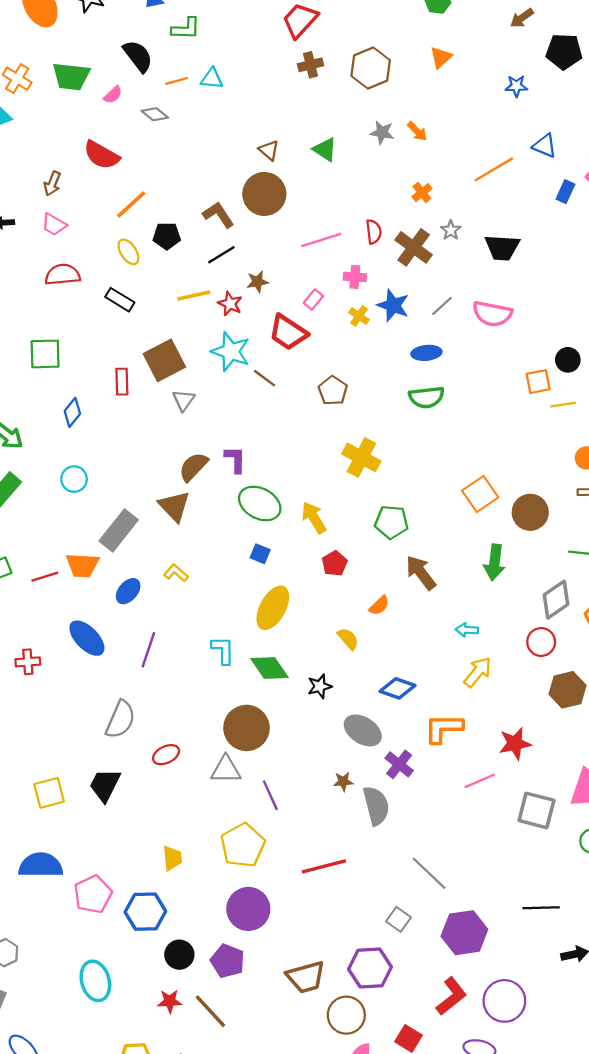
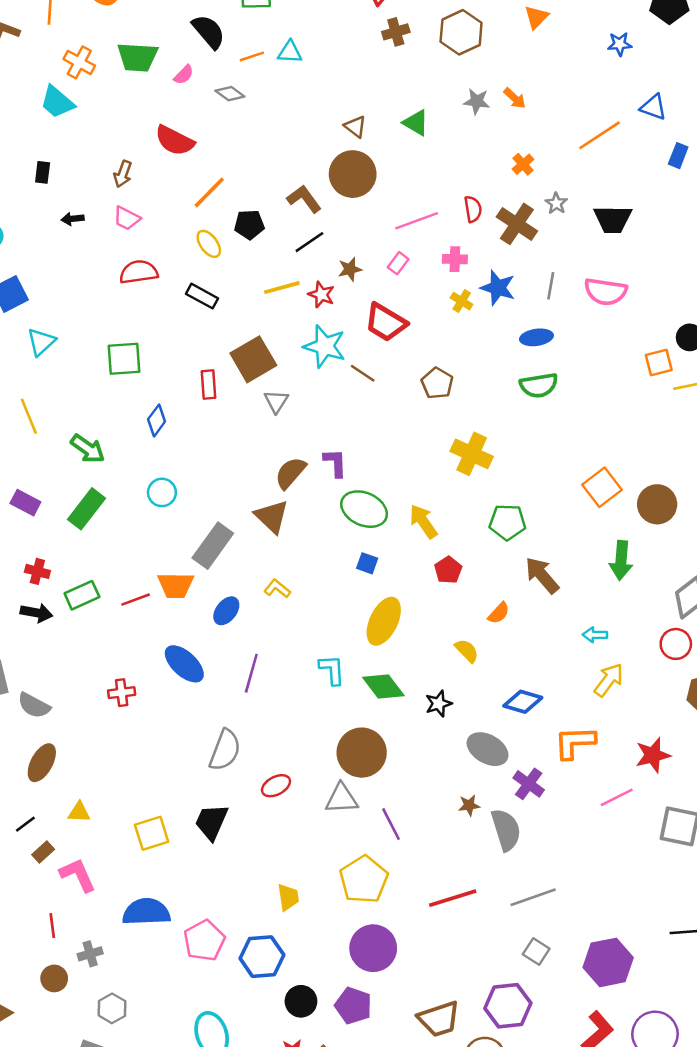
pink rectangle: (313, 300) -> (398, 263), moved
gray line: (442, 306) -> (551, 286), turned -35
gray line: (429, 873) -> (533, 897), moved, turned -60

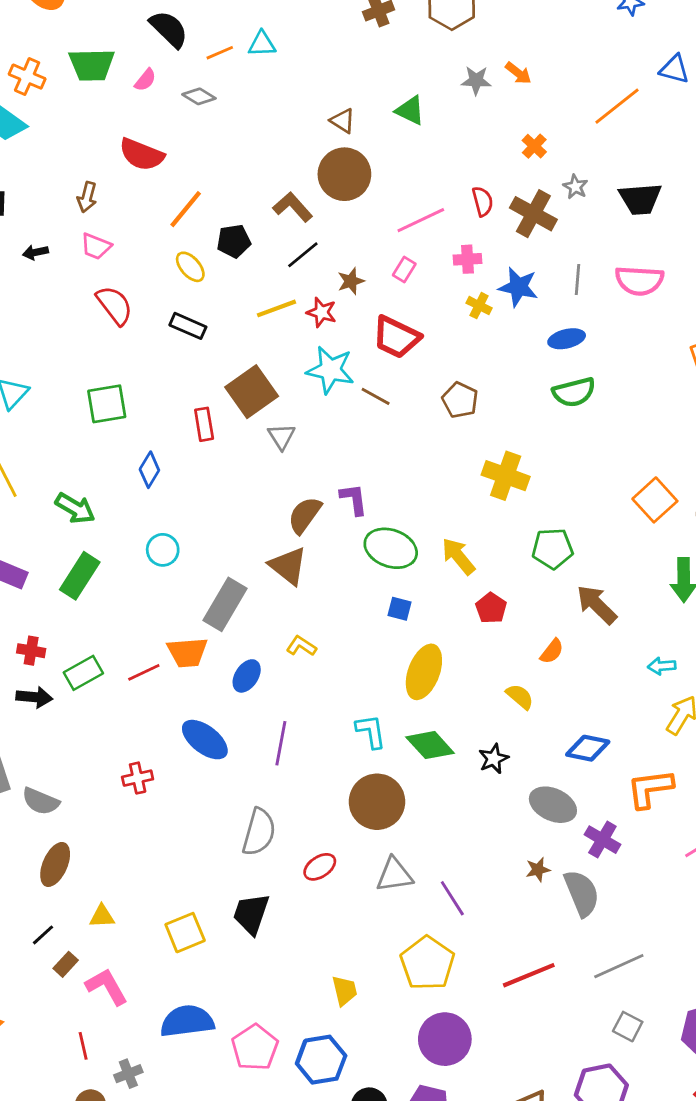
red semicircle: (139, 272) -> (115, 305), turned 66
brown circle: (362, 753) -> (377, 802), moved

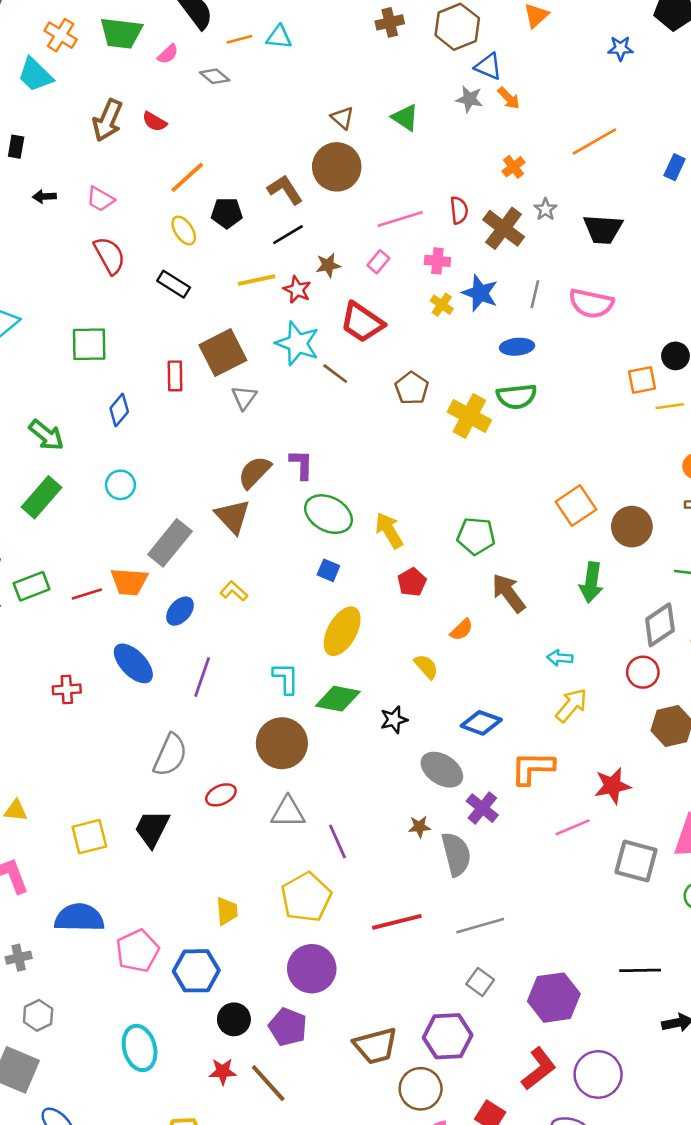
blue triangle: (674, 69) -> (488, 66), moved
red semicircle: (142, 155) -> (154, 122), size x0.6
brown arrow: (87, 197) -> (108, 120), moved, size x1.5
yellow cross: (506, 476) -> (469, 416), moved
green diamond: (430, 745) -> (338, 699), turned -45

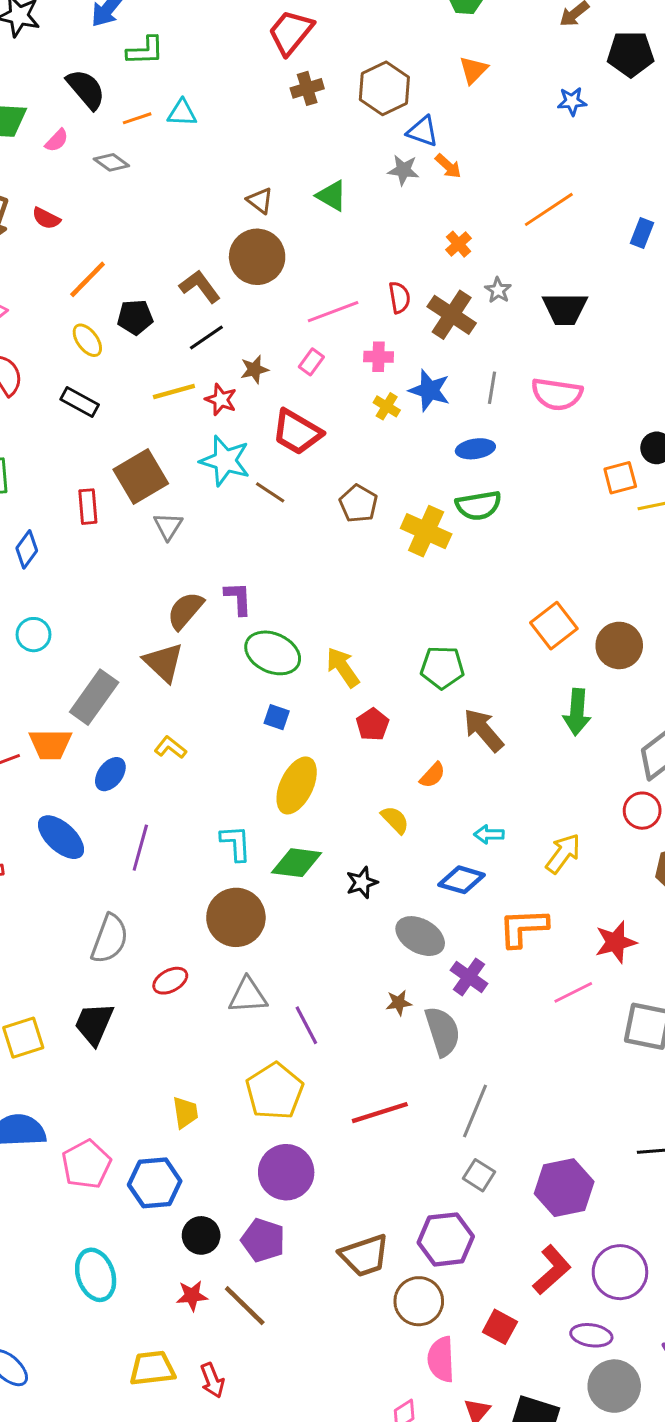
cyan arrow: (560, 658) -> (489, 834), moved
gray line: (480, 926) -> (475, 1111), turned -48

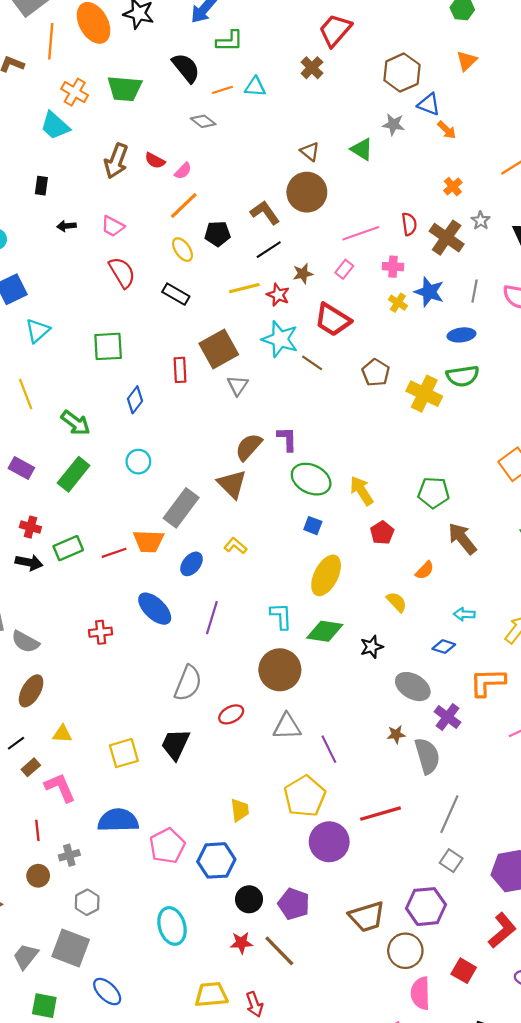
brown cross: (307, 88) -> (312, 68), moved, turned -30
pink semicircle: (57, 140) -> (183, 171), moved
gray star: (403, 170) -> (393, 124), moved
blue diamond: (462, 880) -> (444, 647), size x0.7
purple circle: (286, 1172) -> (329, 842), moved

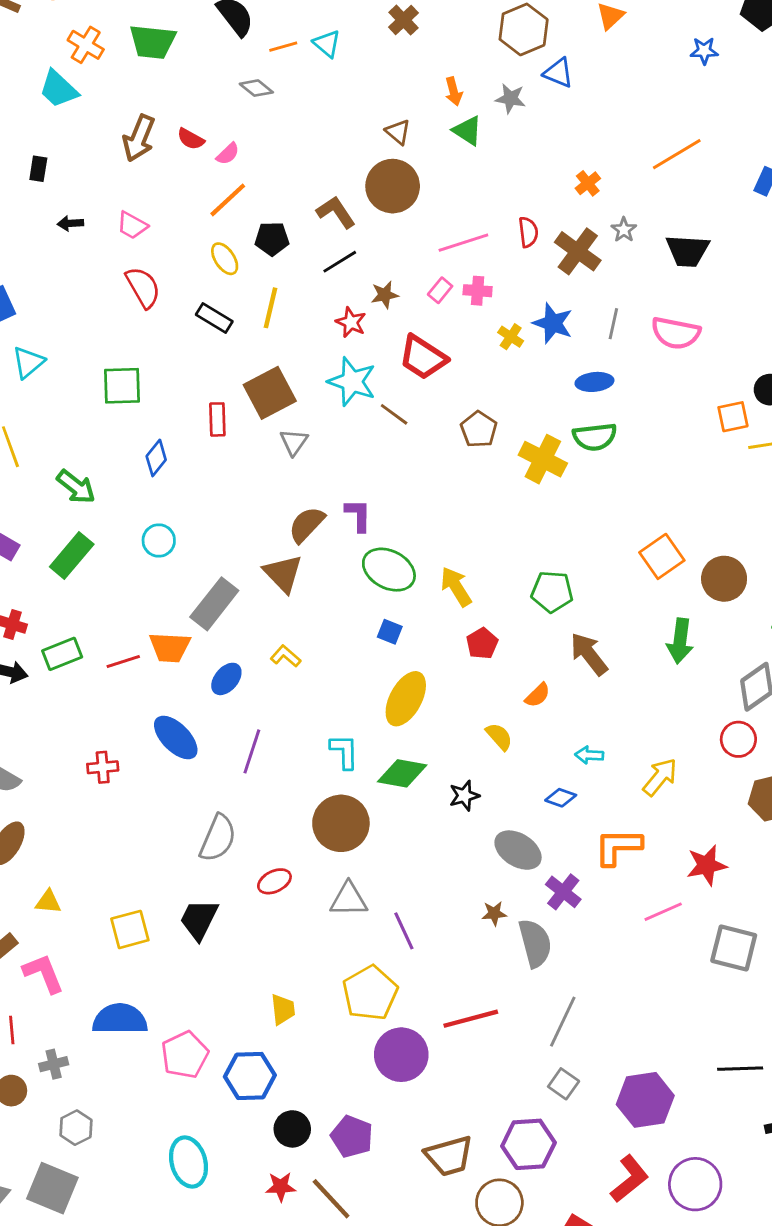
cyan triangle: (255, 87) -> (327, 44), turned 35
orange arrow: (447, 130) -> (454, 91), moved, turned 30
pink cross: (393, 267) -> (478, 291), moved
yellow line: (244, 288) -> (270, 308), moved, turned -64

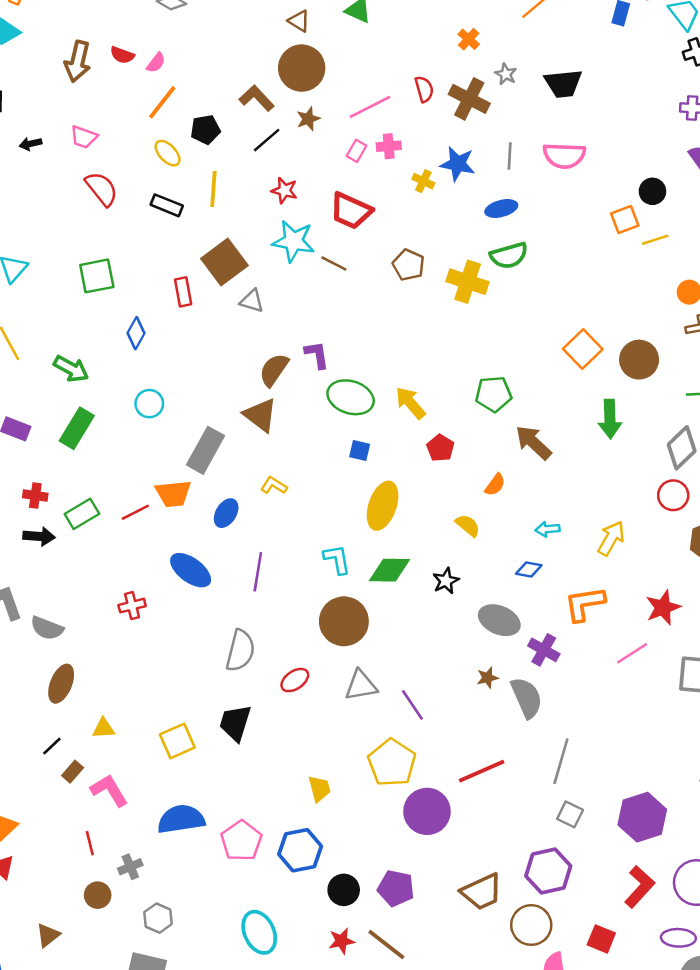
brown star: (385, 295) -> (308, 119), moved
gray triangle: (294, 442) -> (252, 301), turned -40

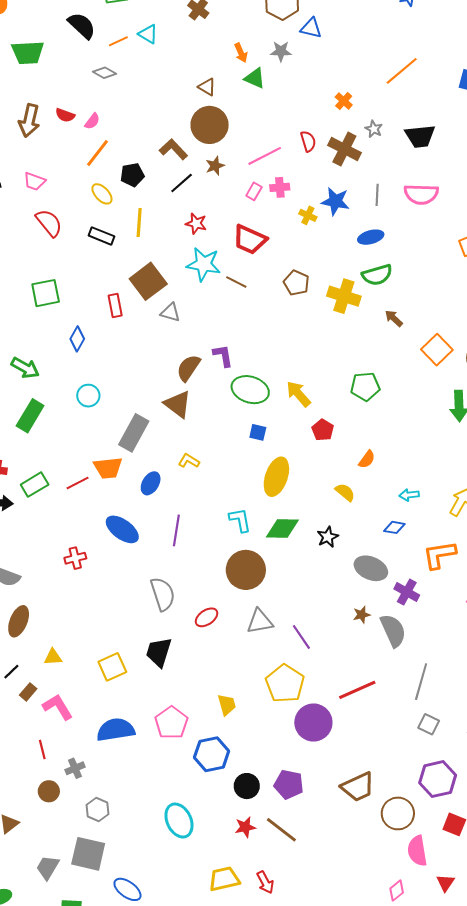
brown arrow: (534, 443) -> (394, 318), moved, size x0.6
gray semicircle: (240, 651) -> (163, 594), turned -32
pink pentagon: (241, 841) -> (171, 723), moved
purple hexagon: (548, 871) -> (438, 779), moved

